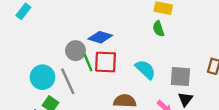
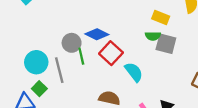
green semicircle: (158, 29) -> (153, 36), turned -80
red square: (106, 62) -> (111, 53), moved, turned 30
gray square: (180, 77) -> (166, 44), moved

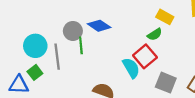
green semicircle: (153, 36) -> (155, 34), turned -40
gray square: (166, 44) -> (166, 83), moved
red square: (111, 53) -> (145, 56), moved

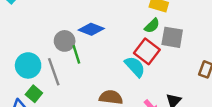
gray square: (166, 83) -> (172, 37), moved

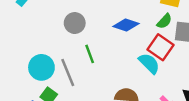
blue diamond: (91, 29) -> (126, 25), moved
gray circle: (65, 41) -> (75, 23), moved

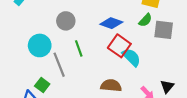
red square: (160, 47) -> (119, 46), moved
cyan circle: (41, 67) -> (40, 45), moved

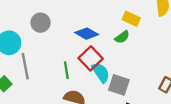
gray square: (164, 30) -> (119, 85), moved
green line: (79, 48) -> (66, 70), moved

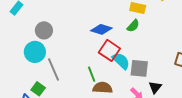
gray circle: (41, 23) -> (44, 30), moved
green line: (66, 70) -> (92, 74), moved

